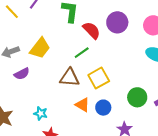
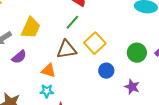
orange triangle: (82, 105) -> (49, 71), moved

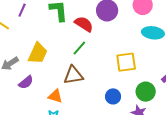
yellow square: (95, 43) -> (126, 62), moved, turned 35
green circle: (137, 53) -> (146, 92), moved

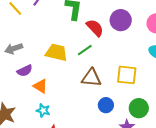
yellow trapezoid: (38, 53) -> (56, 52), moved, turned -115
brown triangle: (73, 75) -> (91, 78), moved
orange triangle: (55, 96) -> (40, 86), moved

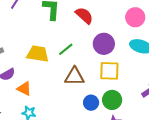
purple circle: (121, 20) -> (104, 44), moved
red semicircle: (95, 28) -> (84, 16), moved
green circle: (139, 108) -> (112, 100), moved

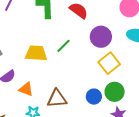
yellow square: (109, 71) -> (109, 63), turned -35
brown triangle: (74, 76) -> (57, 99), moved

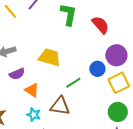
green line: (64, 46) -> (73, 83), moved
blue circle: (94, 97) -> (97, 69), moved

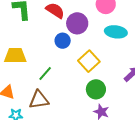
purple circle: (116, 55) -> (77, 23), moved
blue circle: (97, 69) -> (63, 41), moved

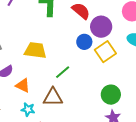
yellow square: (89, 61) -> (105, 52), moved

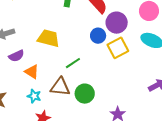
green circle: (111, 95) -> (85, 94), moved

